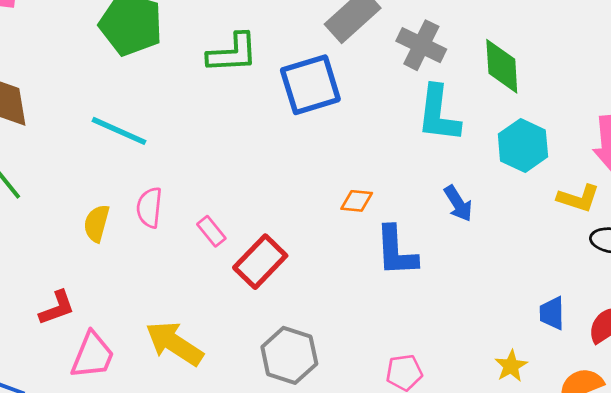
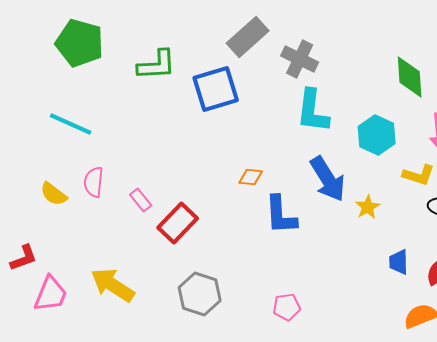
green diamond: (502, 66) -> (410, 77), moved
blue arrow: (458, 204) -> (328, 179), size x1.6
yellow semicircle: (97, 223) -> (54, 194), turned -68
yellow star: (511, 366) -> (368, 207), moved

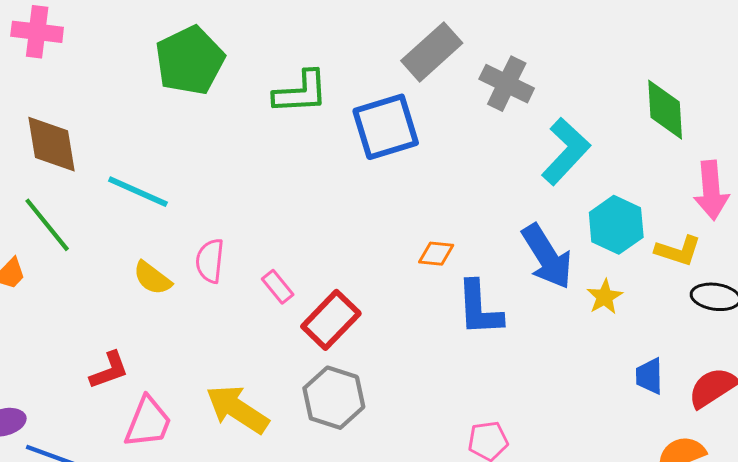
green pentagon: (80, 43) -> (190, 61), turned 30
cyan L-shape: (313, 111) -> (566, 151), moved, turned -144
cyan line: (71, 124) -> (138, 192), moved
cyan hexagon: (377, 135) -> (616, 225), moved
gray hexagon: (200, 294) -> (334, 398), moved

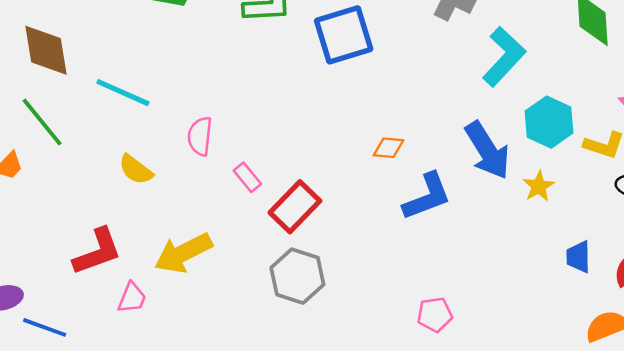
pink semicircle: (210, 261) -> (200, 136), moved
blue L-shape: (479, 308) -> (427, 197), turned -108
red L-shape: (109, 370) -> (97, 252), size x1.4
yellow arrow: (237, 409) -> (183, 253), moved, turned -60
pink trapezoid: (148, 422) -> (132, 298), size x0.7

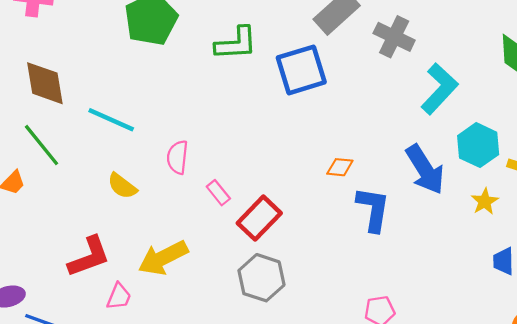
yellow star: (539, 186) -> (485, 201), moved
blue L-shape: (427, 197) -> (373, 209), turned -60

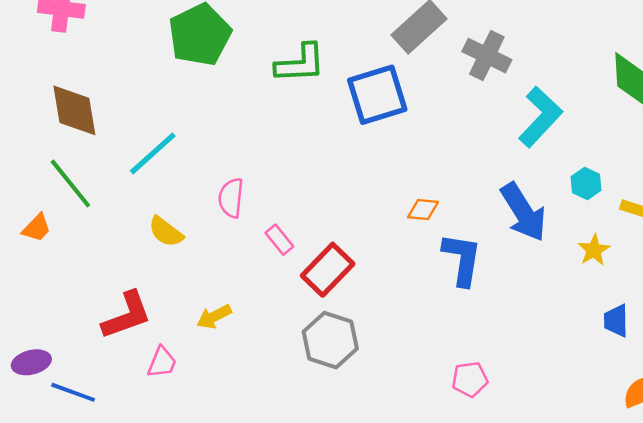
cyan line: (111, 120) -> (153, 153), turned -66
cyan hexagon: (478, 145) -> (586, 183), size x0.6
yellow arrow: (163, 258) -> (214, 317), size x0.6

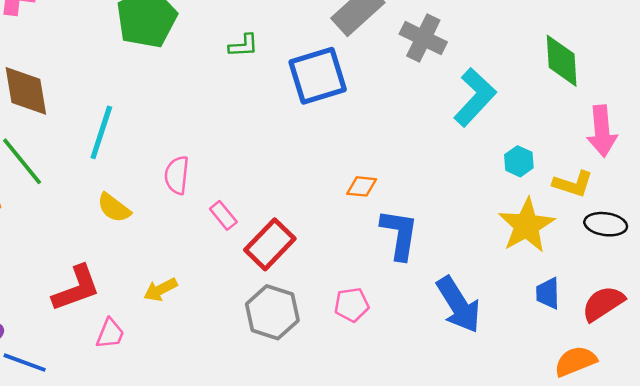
green L-shape: (300, 63) -> (243, 46), size x0.6
cyan line: (153, 153) -> (101, 132), turned -30
blue arrow: (523, 212) -> (458, 305), moved
yellow star: (594, 250) -> (526, 225), size x1.8
pink pentagon: (470, 379) -> (352, 305), moved

